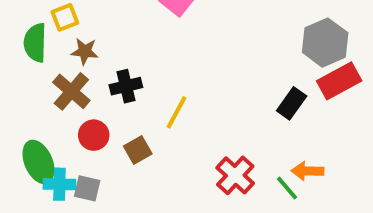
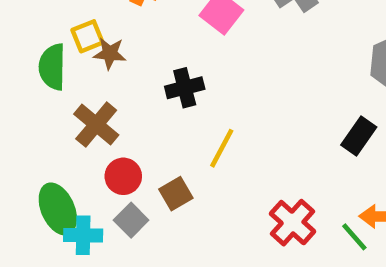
brown star: (85, 51) -> (110, 53), moved
black cross: (126, 86) -> (185, 88), moved
gray square: (87, 188) -> (131, 220), moved, turned 32

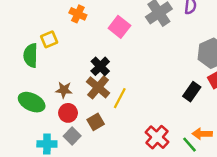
brown star: (110, 53) -> (64, 90), moved
black cross: (185, 88) -> (100, 66), turned -30
brown cross: (96, 124) -> (98, 87), moved
green ellipse: (58, 209) -> (32, 102), moved, turned -40

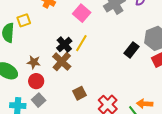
black rectangle: (192, 92) -> (131, 50), moved
yellow line: (120, 98) -> (81, 43), moved
brown square: (96, 122) -> (79, 93), moved

